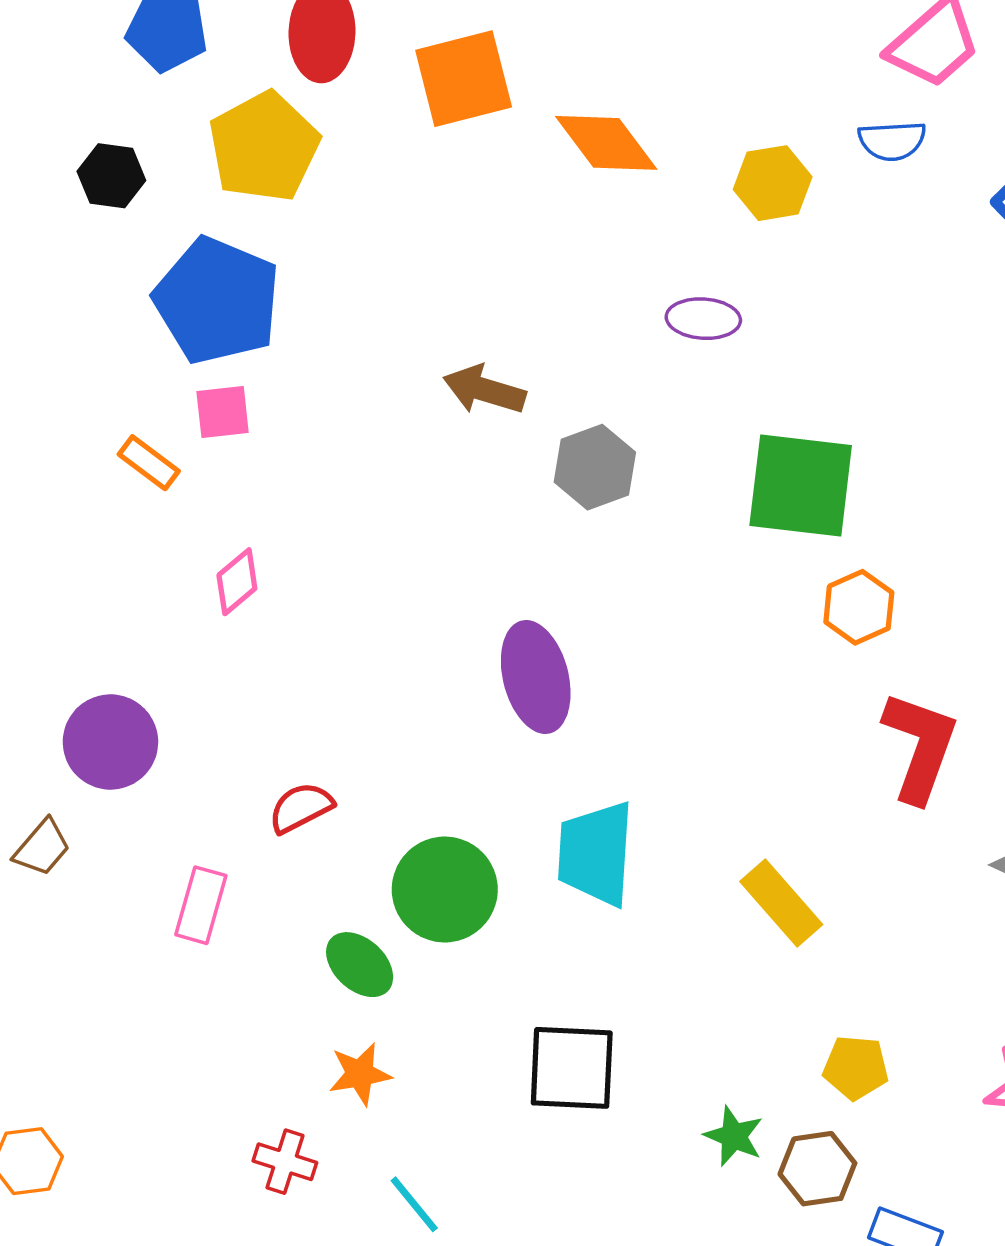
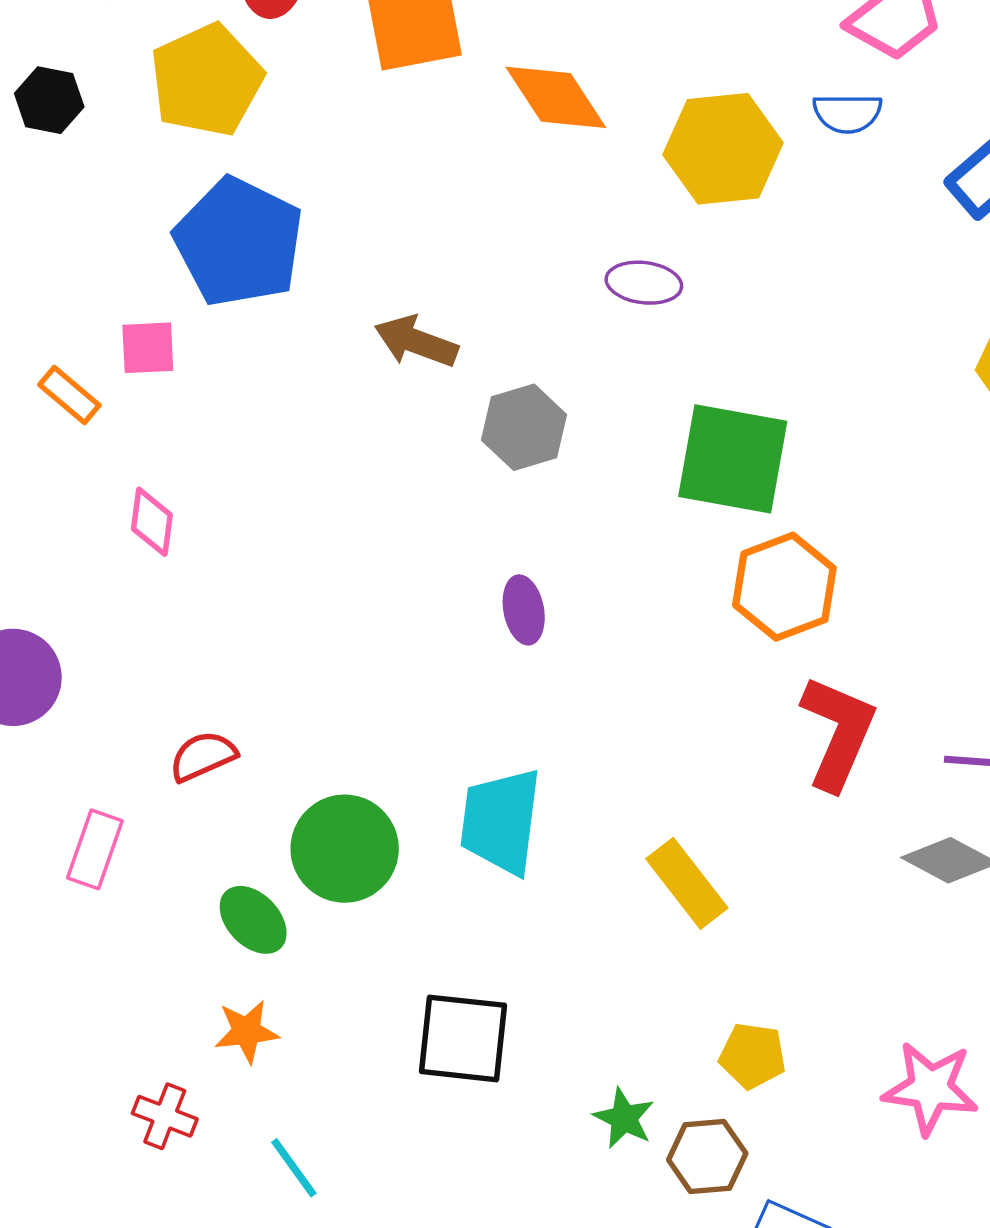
yellow hexagon: (773, 183) -> (723, 149), size x1.5
blue pentagon: (217, 301) -> (239, 242), moved
pink diamond: (237, 582) -> (152, 522), turned -46
orange hexagon: (859, 607) -> (784, 587), size x1.4
purple ellipse: (536, 677) -> (524, 610), moved, size x0.6

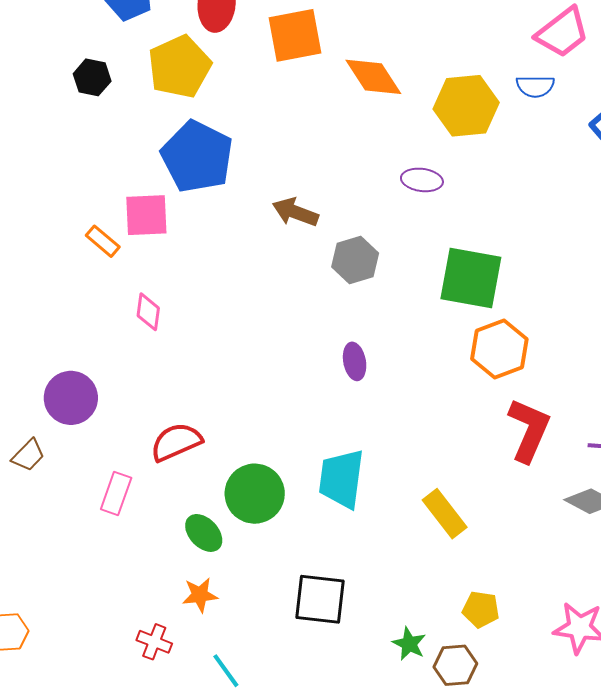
pink square: (148, 348) -> (146, 215), size x1.4
red semicircle: (203, 756) -> (176, 442), size x1.4

